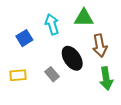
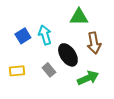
cyan arrow: (52, 24) -> (45, 35), moved
green arrow: (106, 78) -> (88, 78), moved, turned -105

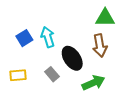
green triangle: (79, 17) -> (105, 18), moved

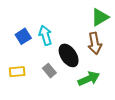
green triangle: (105, 18) -> (100, 17), turned -30

